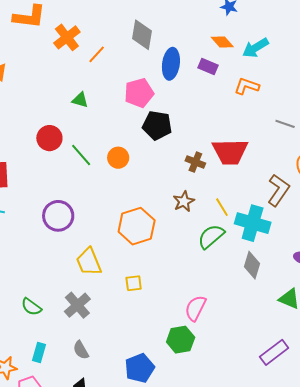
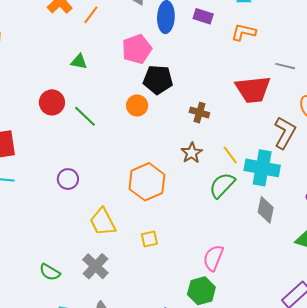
red trapezoid: (230, 152) -> (253, 89), moved
orange circle: (118, 158) -> (137, 106), moved
purple circle: (58, 216) -> (68, 179), size x0.7

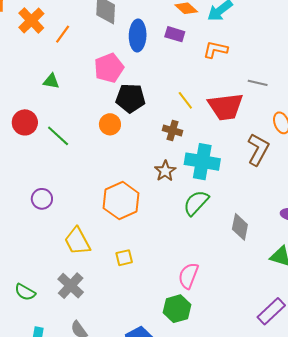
yellow line: (230, 155) -> (185, 100), moved
cyan cross: (262, 168) -> (202, 162), moved

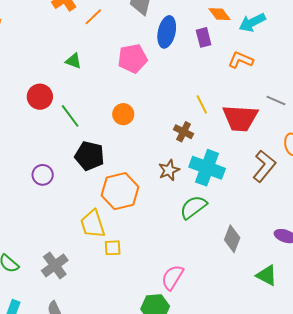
purple rectangle: (175, 34) -> (204, 37), turned 48
black pentagon: (130, 98) -> (89, 156), moved
yellow trapezoid: (77, 241) -> (93, 224), moved

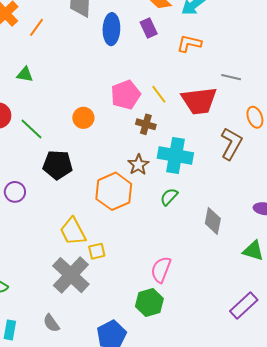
pink pentagon: (133, 59) -> (126, 95), moved
orange hexagon: (120, 191) -> (114, 191), moved
green semicircle: (193, 207) -> (169, 197), size x0.7
gray cross: (55, 265) -> (71, 275), moved, size x1.4

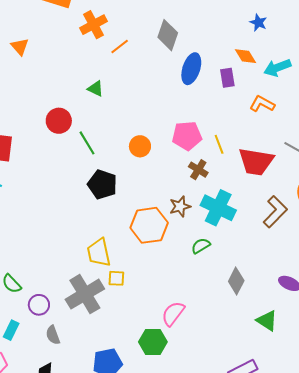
purple circle: (15, 192) -> (39, 305), moved

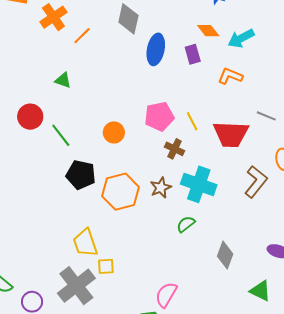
orange hexagon: (149, 225) -> (121, 192), moved

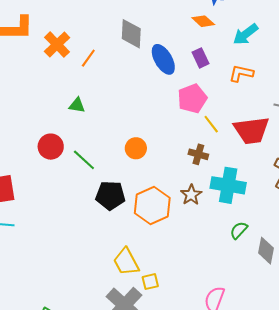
orange diamond: (208, 31) -> (203, 21), moved
blue ellipse: (156, 49) -> (163, 59), turned -32
pink pentagon: (159, 117) -> (192, 99), moved
green semicircle: (186, 224) -> (239, 230), moved

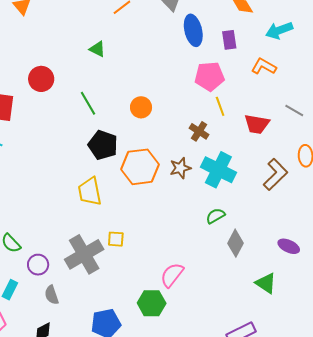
red trapezoid: (251, 130) -> (257, 124), size x0.7
red circle: (51, 147) -> (41, 79), moved
yellow trapezoid: (126, 262) -> (90, 192), moved

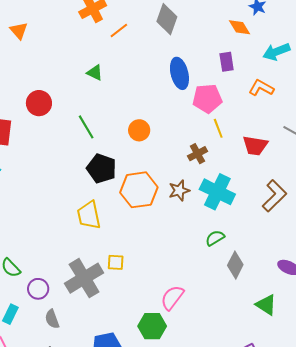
blue ellipse: (193, 30) -> (179, 73), moved
brown cross: (199, 131) -> (197, 154), turned 30

